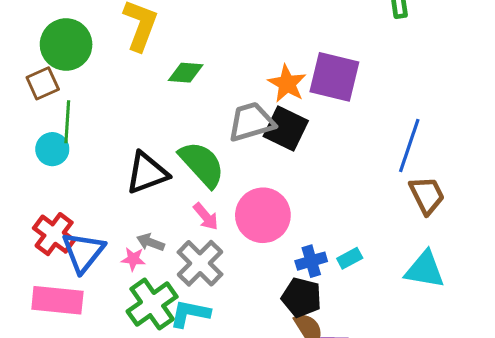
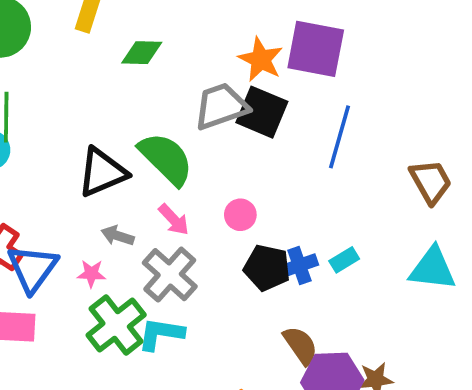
blue line: (409, 146) -> (340, 137), moved
pink circle: (263, 215) -> (240, 215), size x0.5
gray arrow: (151, 242) -> (118, 236), moved
black pentagon: (302, 297) -> (267, 268), moved

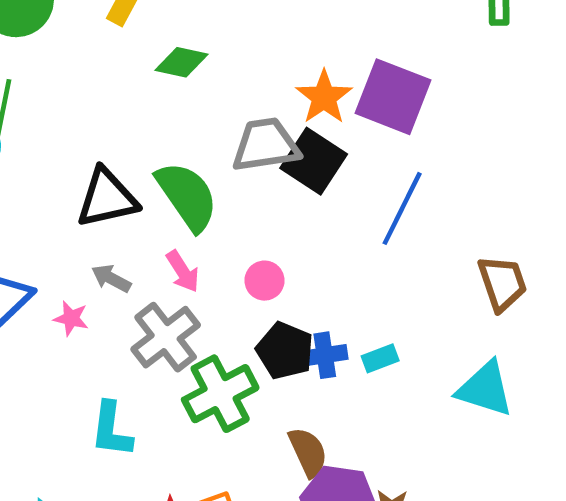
green cross: (116, 325) -> (220, 394), moved
cyan L-shape: (161, 334) -> (111, 430), moved, turned -102

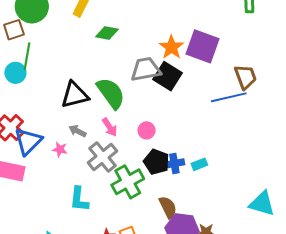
blue line: (402, 208) -> (229, 97), moved, turned 52
brown trapezoid: (502, 283) -> (245, 77), moved
cyan triangle: (485, 389) -> (262, 204), moved

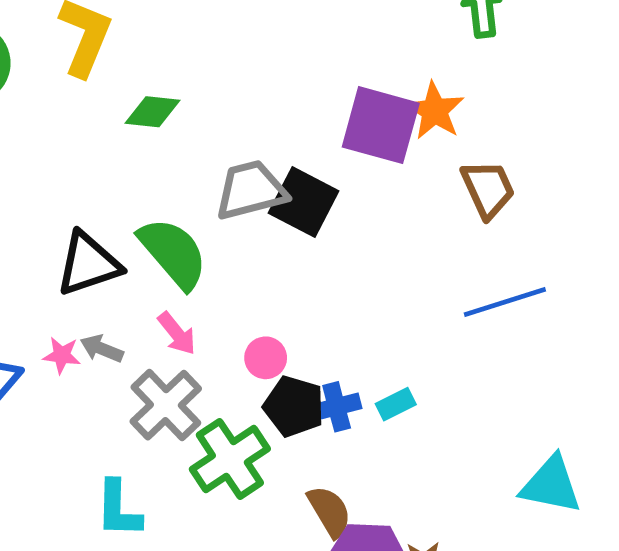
orange star: (171, 47) -> (435, 111), moved
blue line: (229, 97) -> (505, 302), moved
pink circle: (147, 130) -> (266, 358), moved
pink star: (60, 149) -> (62, 355), moved

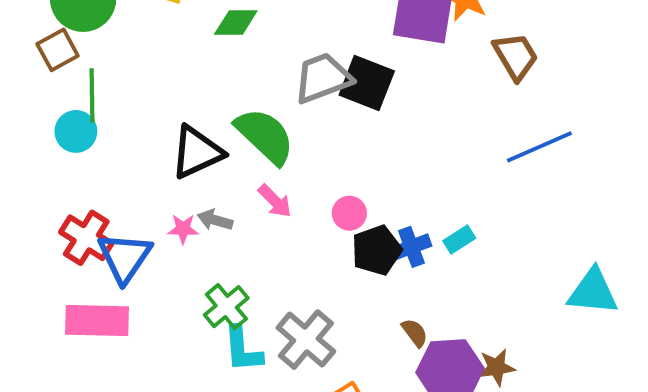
gray cross: (166, 405) -> (306, 340), moved
black pentagon: (294, 406) -> (377, 250), turned -30
green cross: (230, 459) -> (226, 307), moved, size x0.7
brown semicircle: (329, 511) -> (415, 333), size x0.7

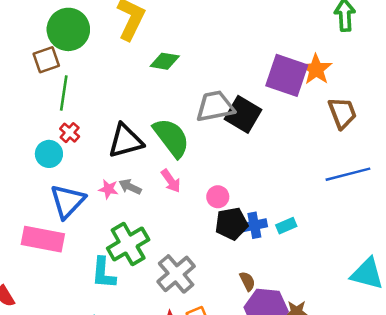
cyan circle: (76, 131) -> (49, 154), moved
red cross: (86, 238) -> (70, 133), moved, size x0.6
green cross: (226, 307) -> (128, 244), size x1.4
cyan L-shape: (243, 349) -> (104, 273), moved

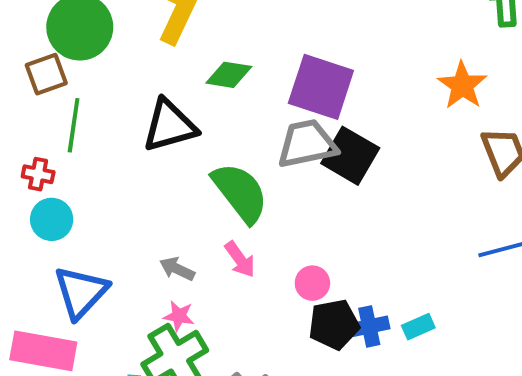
purple square: (287, 75) -> (321, 87), moved
red cross: (70, 133) -> (38, 174), moved, turned -30
black triangle: (126, 141) -> (170, 126), moved
pink star: (108, 189) -> (179, 316), moved

